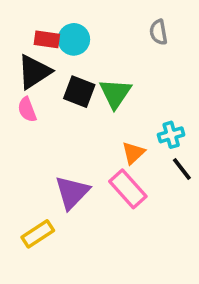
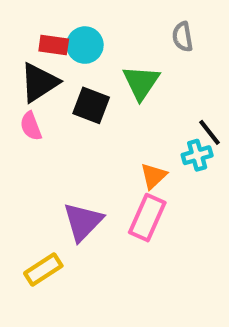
green triangle: (115, 93) -> (141, 82), moved
black line: (182, 169) -> (210, 132), moved
pink rectangle: (128, 189) -> (147, 218), turned 66

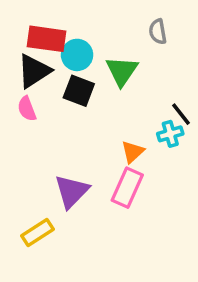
red rectangle: (54, 45) -> (47, 39), size x1.5
cyan circle: (85, 45) -> (77, 55), moved

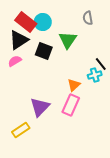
red rectangle: (47, 39) -> (26, 22), turned 30
cyan circle: (77, 55) -> (43, 22), moved
pink semicircle: (27, 109) -> (15, 61), turned 80

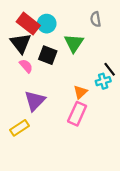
black triangle: (19, 40) -> (21, 43), turned -35
pink semicircle: (15, 61) -> (26, 66), moved, turned 80
purple triangle: (40, 107) -> (35, 101), moved
yellow rectangle: (21, 130) -> (20, 128), moved

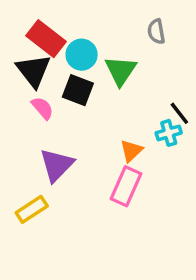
cyan circle: (47, 24) -> (82, 55), moved

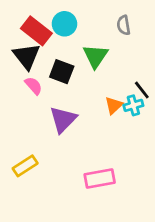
cyan circle: (82, 55) -> (64, 24), moved
orange triangle: (131, 151) -> (114, 105), moved
purple triangle: (57, 165) -> (63, 119), moved
pink rectangle: (126, 186) -> (100, 179), moved, turned 56

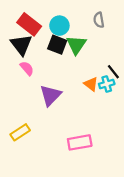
cyan circle: (64, 24) -> (59, 26), moved
black square: (62, 72) -> (57, 45), moved
orange triangle: (114, 105) -> (91, 84), turned -40

